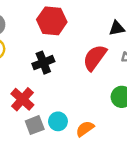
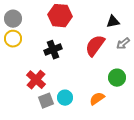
orange semicircle: (85, 129) -> (97, 99), moved

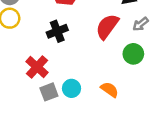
green circle: (117, 78) -> (133, 54), moved
orange semicircle: (97, 99) -> (110, 90), turned 70

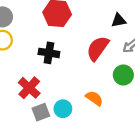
black cross: (57, 31) -> (49, 53), turned 30
orange semicircle: (110, 90) -> (94, 98), moved

